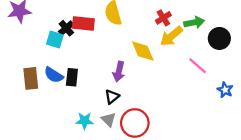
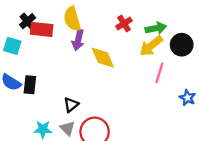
black cross: (66, 28) -> (28, 21), moved
yellow arrow: (171, 36) -> (151, 46), moved
pink line: (198, 66) -> (159, 73), turned 66
purple arrow: (119, 72) -> (78, 40), moved

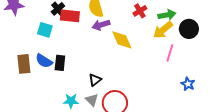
purple arrow: (78, 40) -> (101, 25), turned 60
blue star: (188, 98) -> (188, 84), moved

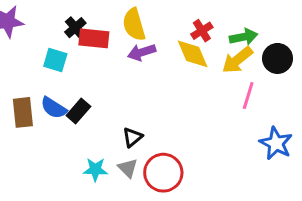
yellow diamond: (122, 40) -> (193, 54), moved
black rectangle: (60, 63) -> (78, 111), turned 35
blue star: (188, 84) -> (276, 143), size x1.5

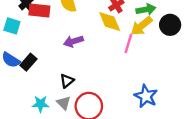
purple arrow: (142, 52) -> (73, 41), moved
pink line: (248, 95) -> (128, 43), moved
blue star: (276, 143) -> (146, 96), moved

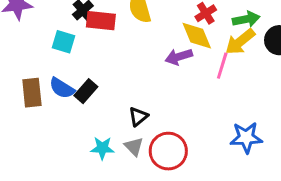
purple arrow: (73, 41) -> (179, 57), moved
blue star: (146, 96) -> (246, 138), turned -30

